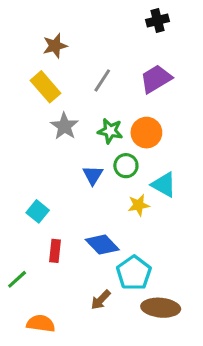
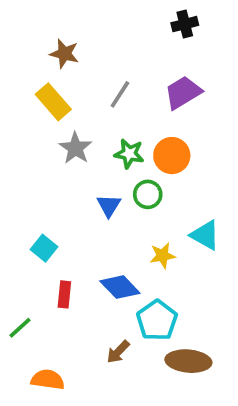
brown star: (55, 46) -> (64, 54), turned 30
cyan triangle: (164, 185) -> (205, 235), moved
yellow star: (139, 205) -> (163, 256), moved

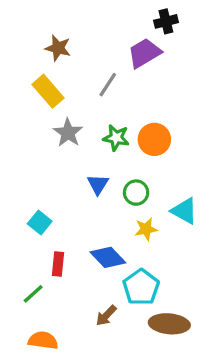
purple trapezoid: (183, 93) -> (144, 53), moved
green circle: (148, 194) -> (136, 193), moved
green line: (20, 328) -> (33, 294), moved

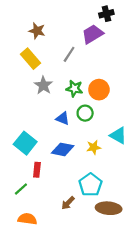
blue triangle: (98, 184) -> (63, 118), turned -40
green circle: (136, 193) -> (85, 113), moved
cyan square: (40, 222) -> (25, 143), size x1.5
blue diamond: (108, 257) -> (63, 149), moved, turned -35

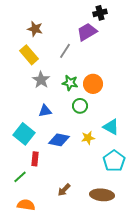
blue triangle: (63, 118) -> (45, 111), moved, turned -32
cyan pentagon: (90, 185) -> (114, 161), moved

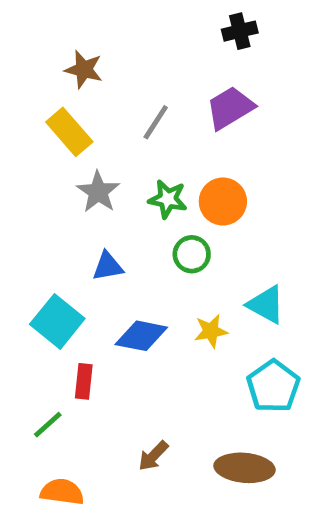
purple trapezoid: (87, 32) -> (230, 108), moved

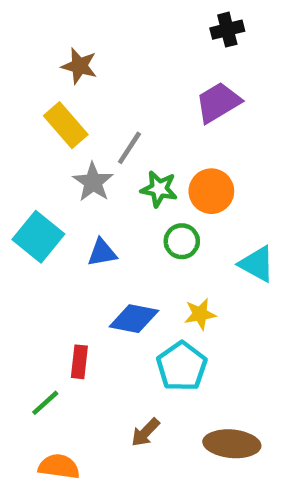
gray line: (156, 122) -> (129, 148), moved
cyan triangle: (266, 305) -> (257, 264), moved
cyan square: (57, 321) -> (38, 237), moved
cyan pentagon: (273, 386) -> (182, 366), moved

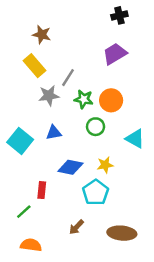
gray star: (93, 182) -> (49, 96), turned 30
cyan square: (38, 237) -> (20, 141), moved

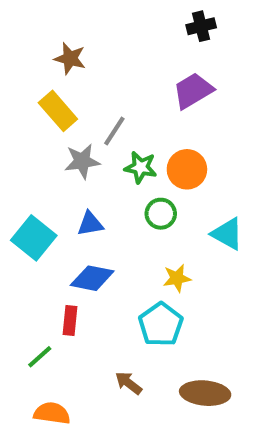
blue diamond: (70, 167) -> (92, 278), moved
brown arrow: (76, 227) -> (128, 383), turned 84

